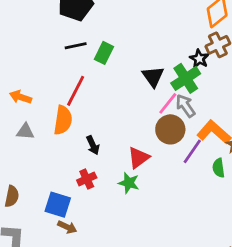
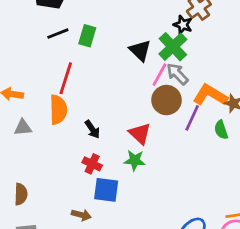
red triangle: (139, 158) -> (140, 134), turned -30
red cross: (87, 179) -> (92, 164), turned -30
blue square: (58, 205) -> (106, 190), moved

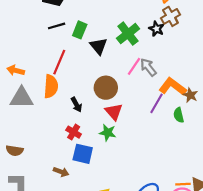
green cross: (173, 47) -> (128, 34), moved
black triangle: (140, 50) -> (99, 46), moved
brown circle: (166, 100) -> (106, 88), moved
gray triangle: (23, 127) -> (21, 98), size x1.6
brown semicircle: (21, 194) -> (15, 151), turned 91

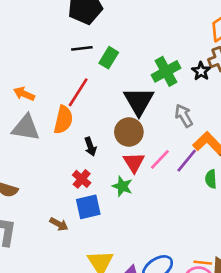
black triangle: (99, 46) -> (139, 101), moved, size x1.4
pink line: (134, 66) -> (160, 159), moved
blue square: (83, 154) -> (88, 207), turned -35

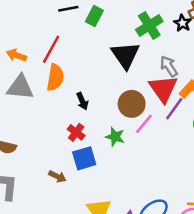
red line: (78, 92) -> (51, 49), moved
brown circle: (129, 132) -> (132, 104), moved
pink line: (160, 159) -> (144, 124), moved
red triangle: (134, 162) -> (163, 89), moved, size x1.4

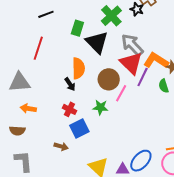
green rectangle: (94, 16) -> (77, 28), moved
orange arrow: (16, 55) -> (28, 109), moved
gray arrow: (169, 66) -> (132, 45), size x1.4
orange semicircle: (55, 77) -> (78, 68), moved

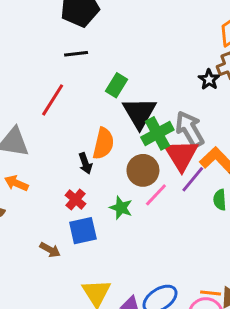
green cross: (111, 16) -> (157, 133), moved

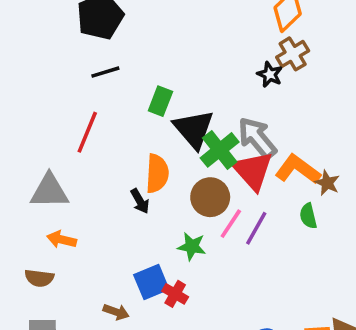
purple line: (193, 179) -> (256, 228), moved
red cross: (76, 199) -> (175, 294), moved

